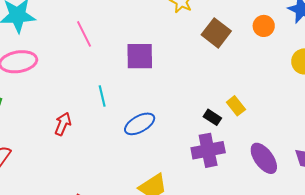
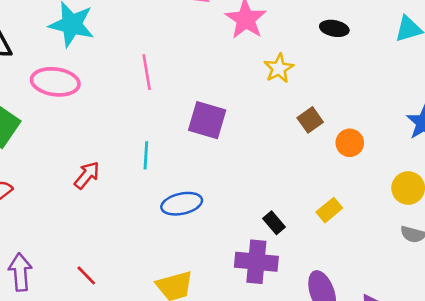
orange circle: (264, 26) -> (350, 143), moved
brown square: (216, 33) -> (310, 120), size x0.7
yellow rectangle: (236, 106) -> (329, 210), moved, turned 72

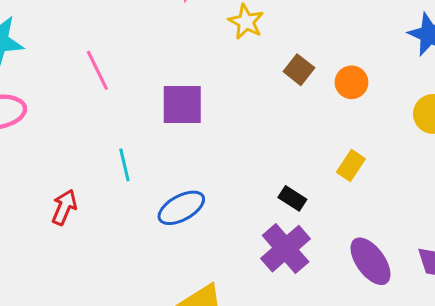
purple cross: (256, 262) -> (286, 249), turned -30

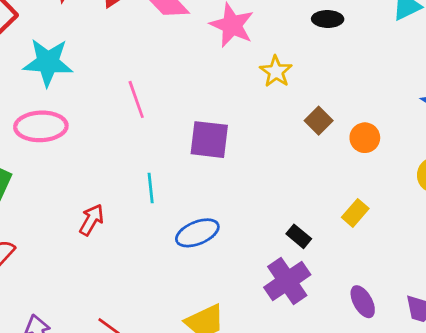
purple ellipse: (370, 261) -> (363, 302), size x0.7

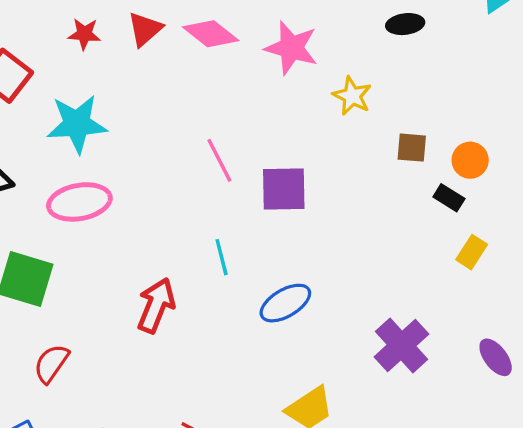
pink line: (136, 99) -> (219, 160), moved
brown square: (319, 121) -> (412, 148), turned -32
red arrow: (91, 220) -> (156, 305), size x1.4
black rectangle: (299, 236) -> (449, 198), moved

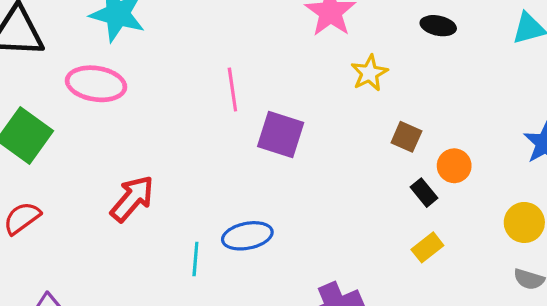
cyan line: (222, 257) -> (195, 259), moved

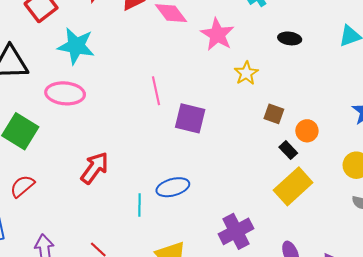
yellow rectangle: (427, 247) -> (293, 186), size x1.8

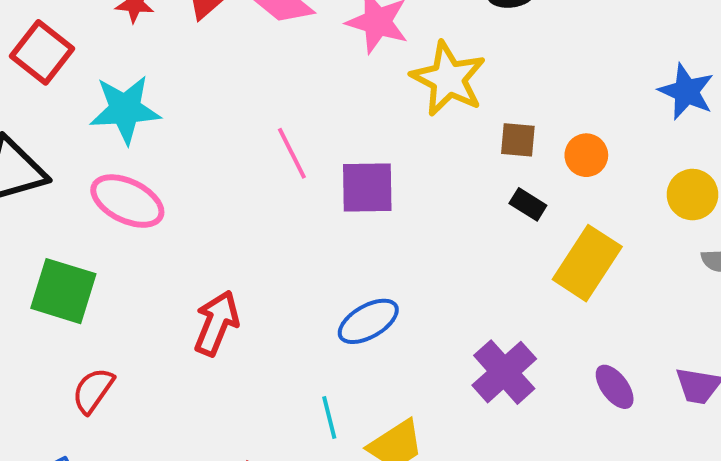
yellow star: (246, 73) -> (448, 79), size x1.6
pink ellipse: (65, 93) -> (127, 201), turned 36
black rectangle: (288, 150) -> (528, 204), moved
cyan line: (140, 205) -> (329, 417), moved

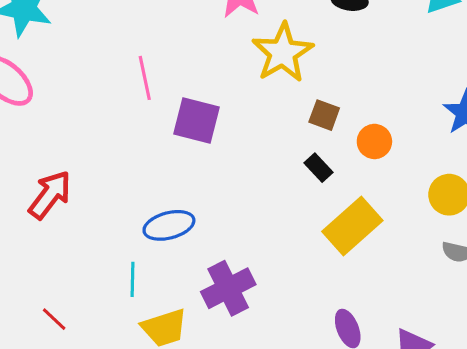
purple cross: (504, 372) -> (228, 288), moved
cyan line: (329, 417) -> (133, 279), moved

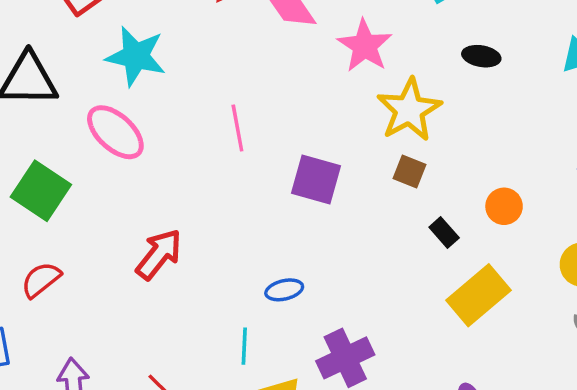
pink line: (145, 78) -> (237, 128), moved
brown square: (324, 115) -> (409, 171), moved
blue ellipse: (169, 225) -> (284, 290), size x0.7

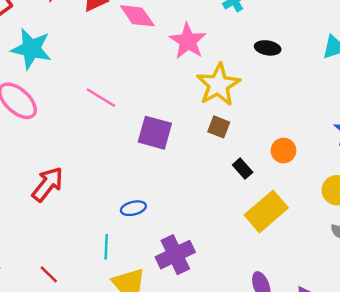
pink line: (237, 128) -> (101, 98), turned -48

